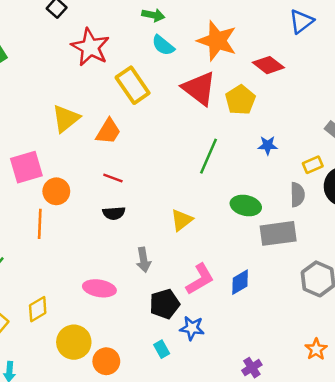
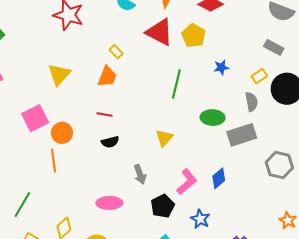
yellow rectangle: (133, 85) -> (116, 52), moved, size x0.5
orange trapezoid: (108, 131) -> (107, 77), moved
blue star: (192, 328) -> (200, 219), moved, turned 30

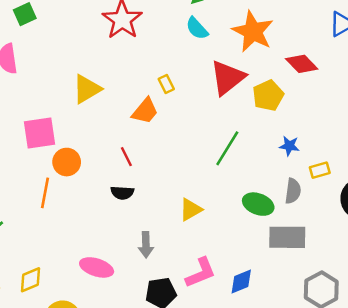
red triangle: (160, 32) -> (228, 78), turned 36
yellow rectangle: (259, 76) -> (320, 170), moved
gray semicircle: (251, 102) -> (293, 191), moved
red line: (105, 114) -> (126, 157), turned 35

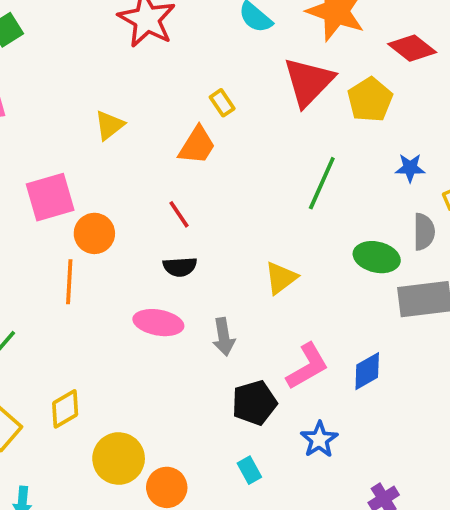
yellow triangle: (87, 89) -> (109, 125), size x0.7
pink ellipse: (97, 267) -> (158, 323), moved

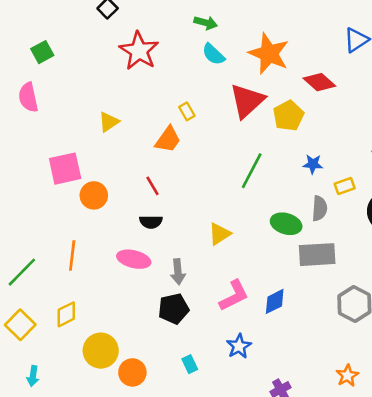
orange line: (69, 282) -> (72, 255), moved
black pentagon: (254, 403) -> (174, 309), moved

